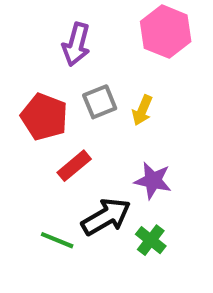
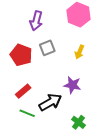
yellow arrow: (142, 110) -> (79, 52), moved
red rectangle: (74, 166) -> (23, 91), moved
green cross: (151, 240) -> (78, 122), moved

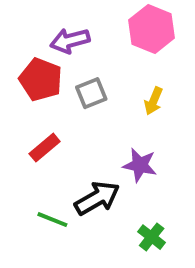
purple arrow: (36, 21) -> (70, 41), turned 60
red pentagon: (21, 55) -> (41, 80), moved
red rectangle: (23, 91) -> (45, 148), moved

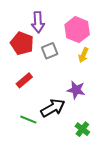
pink hexagon: (152, 29) -> (77, 30), moved
purple arrow: (70, 41) -> (38, 22), turned -78

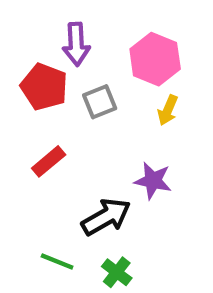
green line: (28, 120) -> (57, 262), moved
green cross: (82, 129) -> (117, 272), moved

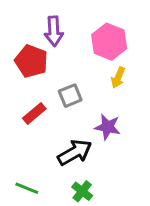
gray square: (100, 102) -> (70, 96), moved
green line: (57, 262) -> (27, 188), moved

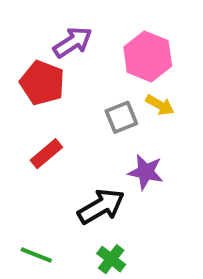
purple arrow: (54, 31) -> (73, 42), turned -120
yellow arrow: (118, 78) -> (160, 105), turned -84
gray square: (70, 96) -> (121, 117), moved

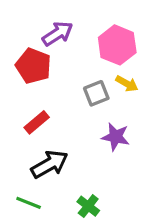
black arrow: (101, 206) -> (50, 164), moved

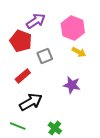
gray square: (96, 93) -> (45, 56), moved

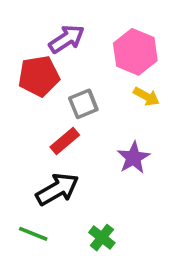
red pentagon: (21, 41) -> (39, 76), turned -30
red rectangle: (23, 76) -> (65, 141), moved
purple star: (72, 85) -> (133, 158), turned 30

